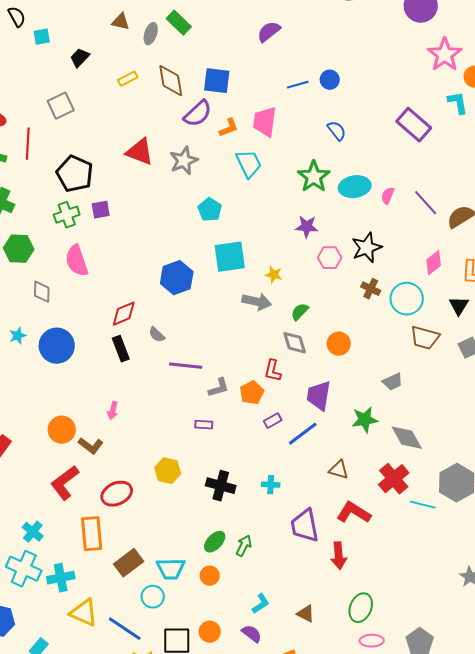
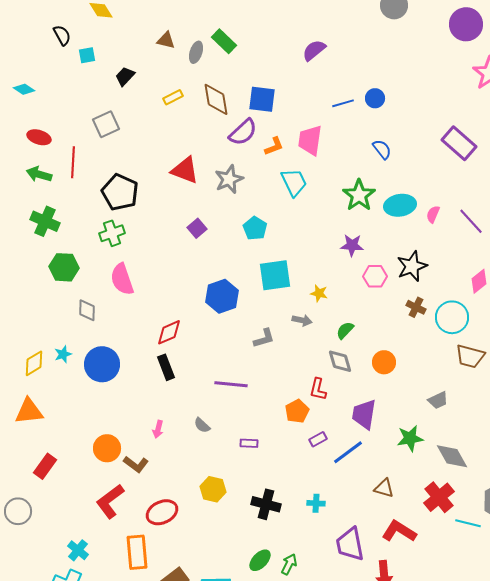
purple square: (101, 210) -> (197, 228), moved, turned -30
gray arrow: (257, 302) -> (302, 320), size x0.7
gray semicircle: (157, 335) -> (202, 425), moved
gray L-shape: (219, 388) -> (264, 338), moved

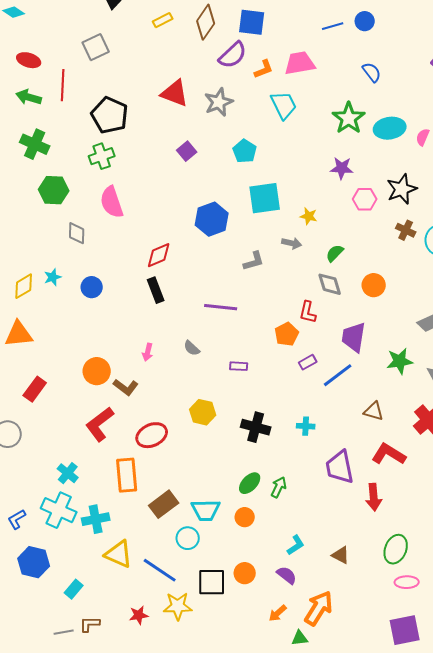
brown diamond: (216, 99) -> (206, 22), turned 44
pink trapezoid: (310, 140) -> (300, 63), turned 72
blue circle: (102, 364) -> (92, 287), size x0.6

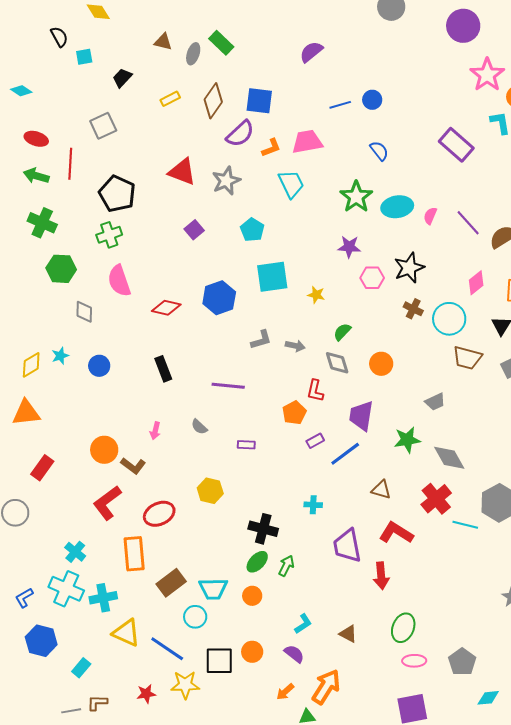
gray arrow: (292, 243) -> (295, 346), moved
red diamond: (159, 255) -> (166, 308), moved, turned 36
black cross: (256, 427) -> (263, 529), moved

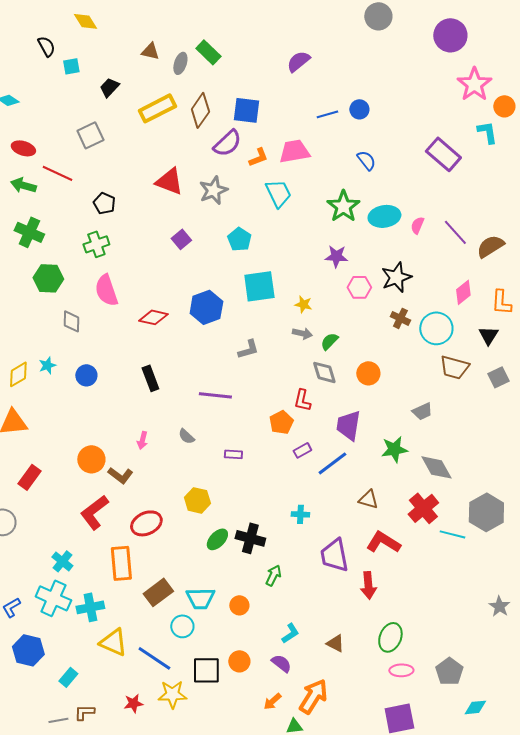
yellow rectangle: (170, 99) -> (157, 108), size x1.8
red line: (70, 164) -> (57, 173), turned -68
black pentagon: (117, 194) -> (104, 203), size x0.6
gray arrow: (295, 346) -> (302, 333), moved
green ellipse: (257, 562) -> (217, 539), moved

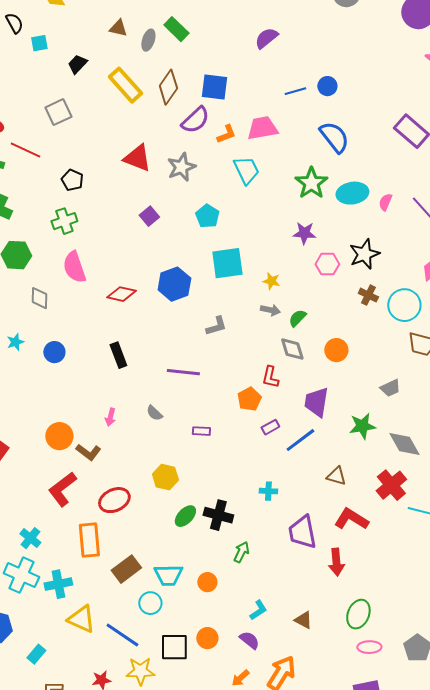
yellow rectangle: (157, 108) -> (125, 85), turned 75
blue semicircle: (366, 160) -> (334, 137), size x1.6

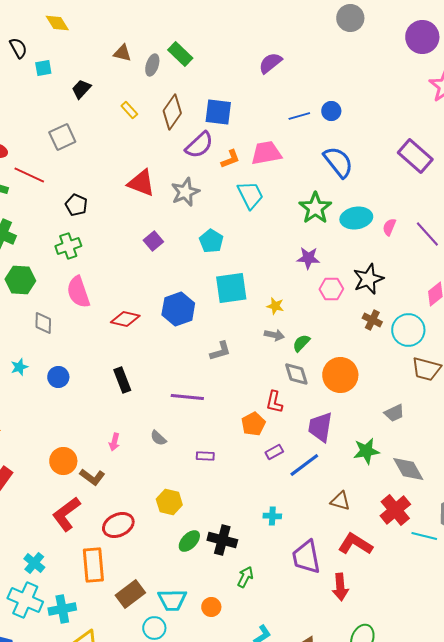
yellow rectangle: (125, 85) -> (129, 110), size x0.5
orange circle: (336, 350) -> (340, 375), size x1.5

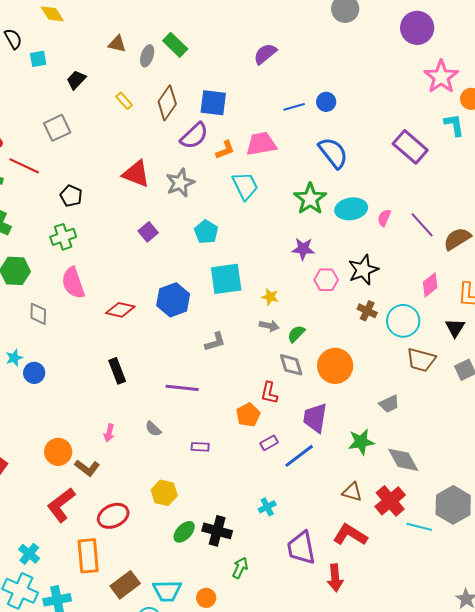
blue circle: (58, 377) -> (34, 373), moved
brown triangle: (340, 501) -> (352, 492), moved
cyan cross: (272, 516) -> (267, 507), turned -30

